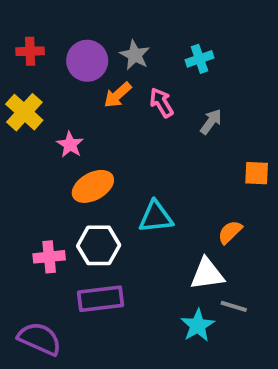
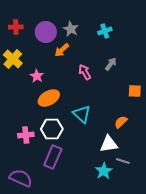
pink arrow: (161, 103) -> (85, 72), moved
cyan triangle: (156, 217) -> (82, 114), turned 48
purple rectangle: (101, 299) -> (53, 157), turned -60

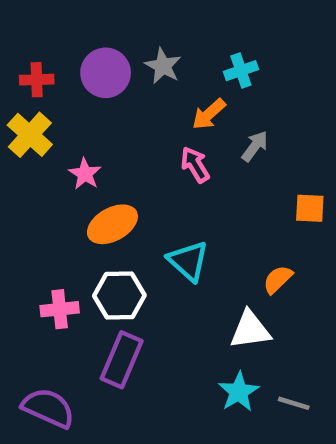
red cross: (16, 27) -> (37, 80), moved
orange arrow: (62, 50) -> (209, 114), moved
gray line: (123, 161) -> (294, 403), moved

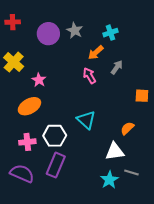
red cross: (37, 80) -> (13, 22), moved
orange ellipse: (112, 224) -> (29, 106), moved
gray line: (294, 403) -> (131, 172), moved
purple semicircle: (48, 408) -> (22, 174), moved

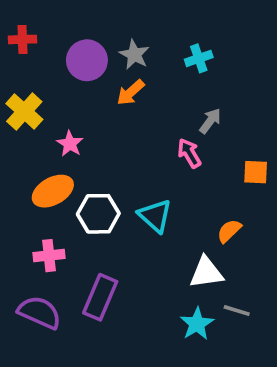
orange arrow: (96, 53) -> (131, 93), moved
pink arrow: (89, 76) -> (189, 153), moved
white hexagon: (55, 136) -> (98, 214), moved

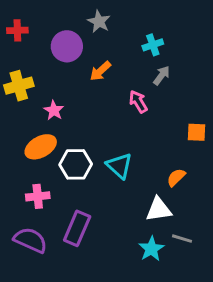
gray star: (134, 55) -> (99, 22), moved
yellow cross: (24, 111) -> (19, 86), turned 32
gray arrow: (210, 121) -> (162, 75), moved
pink arrow: (189, 153) -> (138, 102), moved

